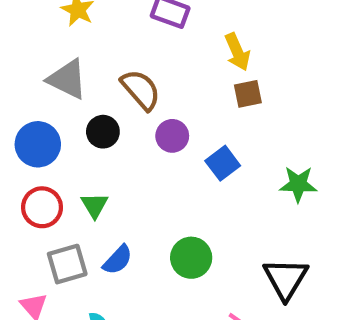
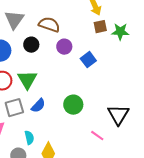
gray triangle: (67, 79) -> (14, 20), turned 40
brown semicircle: (141, 90) -> (49, 25), turned -30
green star: (298, 184) -> (120, 32), moved
green triangle: (95, 205) -> (27, 80), size x1.5

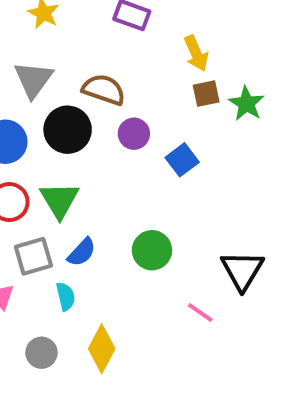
green star: (120, 32) -> (246, 104), turned 30
black circle: (31, 45) -> (68, 130), size x1.5
cyan semicircle: (29, 138) -> (66, 296), moved

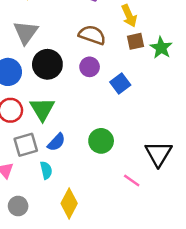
brown semicircle: (104, 89) -> (92, 35), moved
gray circle: (41, 353) -> (18, 206), moved

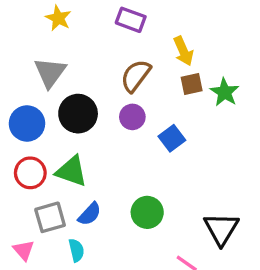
brown semicircle: (92, 35) -> (136, 76), turned -72
green triangle: (42, 109) -> (71, 171), turned -40

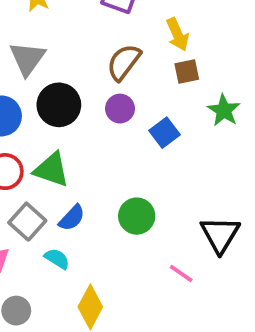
green star: (225, 92) -> (224, 110), moved
gray square: (50, 217) -> (27, 222), turned -32
cyan semicircle: (76, 250) -> (57, 259), turned -45

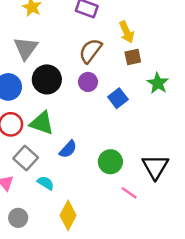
green circle: (137, 216) -> (110, 162), moved
blue semicircle: (72, 218) -> (68, 149), moved

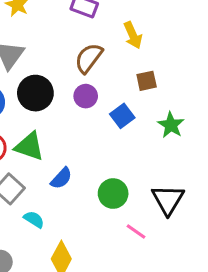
brown square: (133, 57) -> (147, 81), moved
green star: (158, 83) -> (171, 125), moved

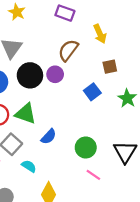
purple circle: (86, 96) -> (55, 74), moved
pink line: (136, 232) -> (93, 175), moved

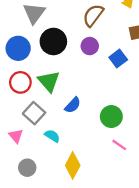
purple circle: (55, 74) -> (90, 46), moved
green triangle: (26, 114) -> (49, 81), turned 30

